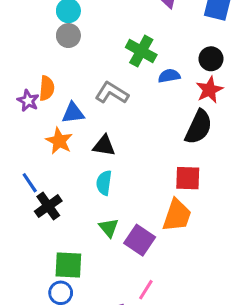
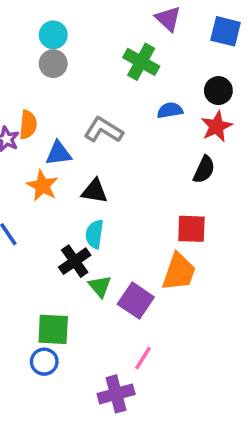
green cross: (141, 51) -> (141, 62), moved
black semicircle: (199, 127) -> (204, 170), size x0.7
black cross: (48, 206) -> (75, 261), moved

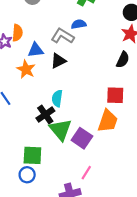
blue semicircle: (170, 110) -> (79, 24), moved
black triangle: (94, 191) -> (58, 61), moved, turned -35
green triangle: (100, 286) -> (60, 130), size x1.6

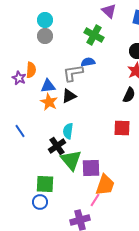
gray L-shape: (63, 36) -> (73, 73), turned -40
orange star: (26, 69) -> (49, 102), moved
orange trapezoid: (108, 121) -> (105, 185), moved
purple square: (82, 138) -> (91, 168), turned -36

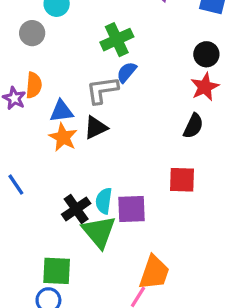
green cross: (94, 35) -> (117, 40), moved, turned 36
gray circle: (45, 36) -> (32, 33), moved
blue semicircle: (88, 62) -> (127, 72), turned -40
cyan semicircle: (68, 131) -> (104, 201), moved
purple square: (91, 168) -> (131, 209), moved

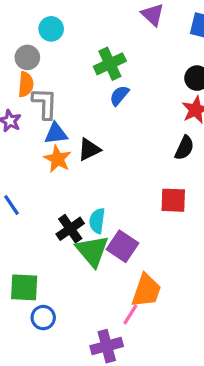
orange semicircle: (34, 85) -> (26, 84), moved
gray L-shape: (102, 90) -> (45, 103), moved, turned 100
purple square: (131, 209) -> (123, 246), moved, turned 36
green square: (57, 271) -> (24, 287), moved

